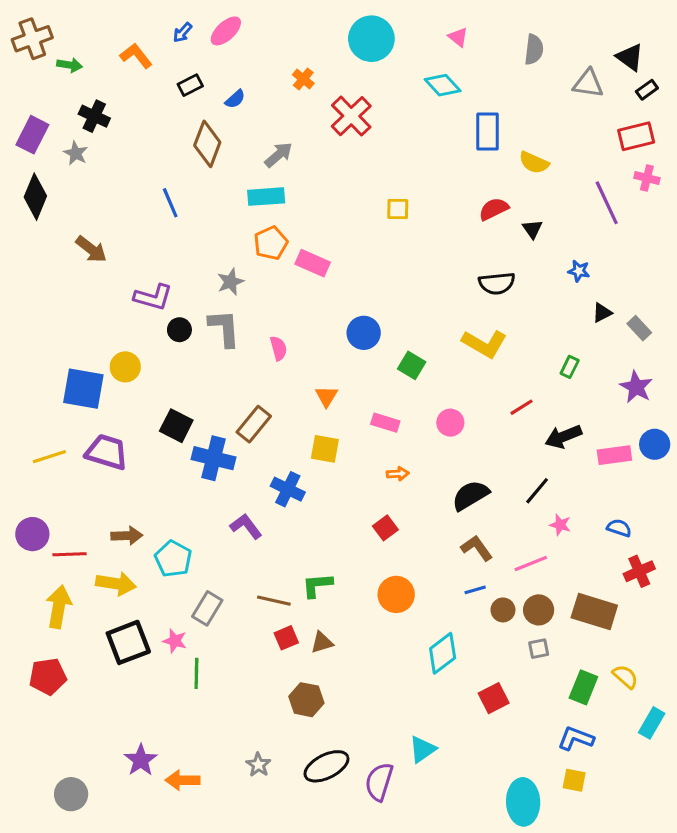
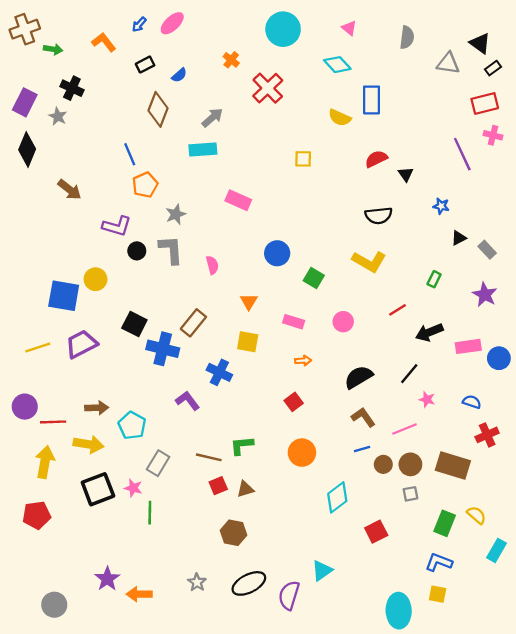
yellow semicircle: (534, 163) -> (340, 118), moved
orange pentagon: (271, 243) -> (145, 185), moved
blue circle: (655, 444) -> (499, 358), moved
purple trapezoid: (107, 452) -> (81, 344), turned -44

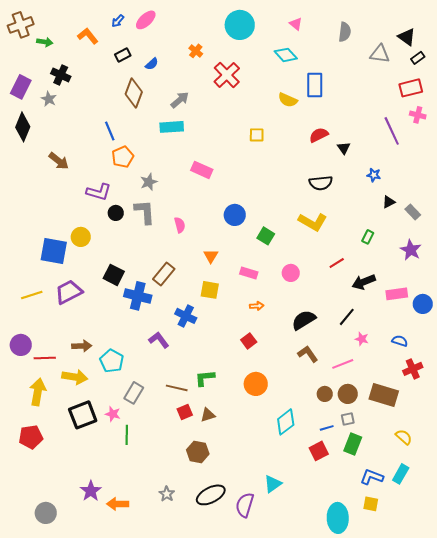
blue line: (362, 449) -> (327, 428), moved
green rectangle: (445, 523) -> (353, 444), moved
cyan rectangle: (497, 550) -> (401, 474), moved

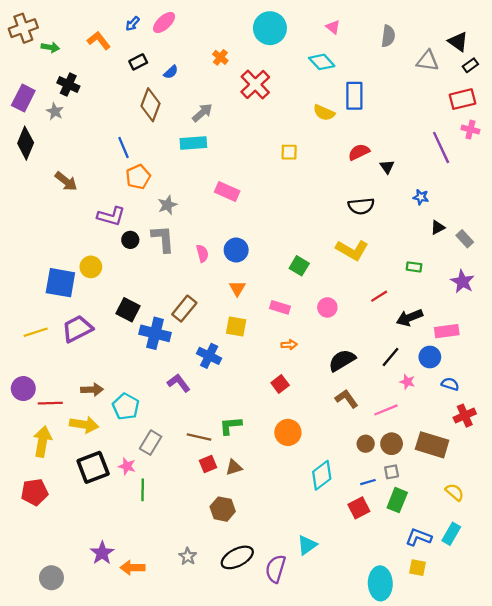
blue circle: (235, 215) -> (236, 250), moved
green rectangle: (368, 237) -> (414, 267), turned 72
blue circle: (423, 304) -> (430, 357), moved

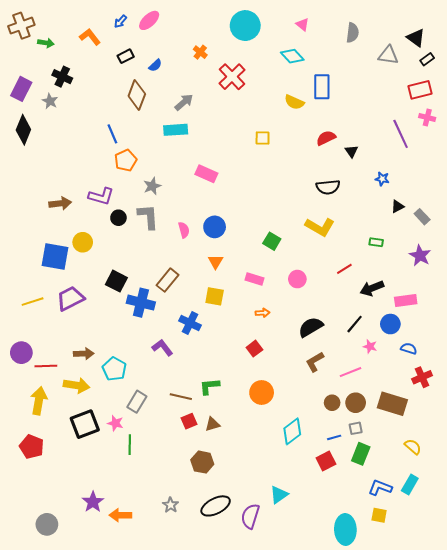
brown arrow: (66, 181) -> (60, 203), moved, turned -45
brown L-shape: (347, 399) -> (315, 362), turned -85
red pentagon: (35, 492) -> (32, 447), turned 30

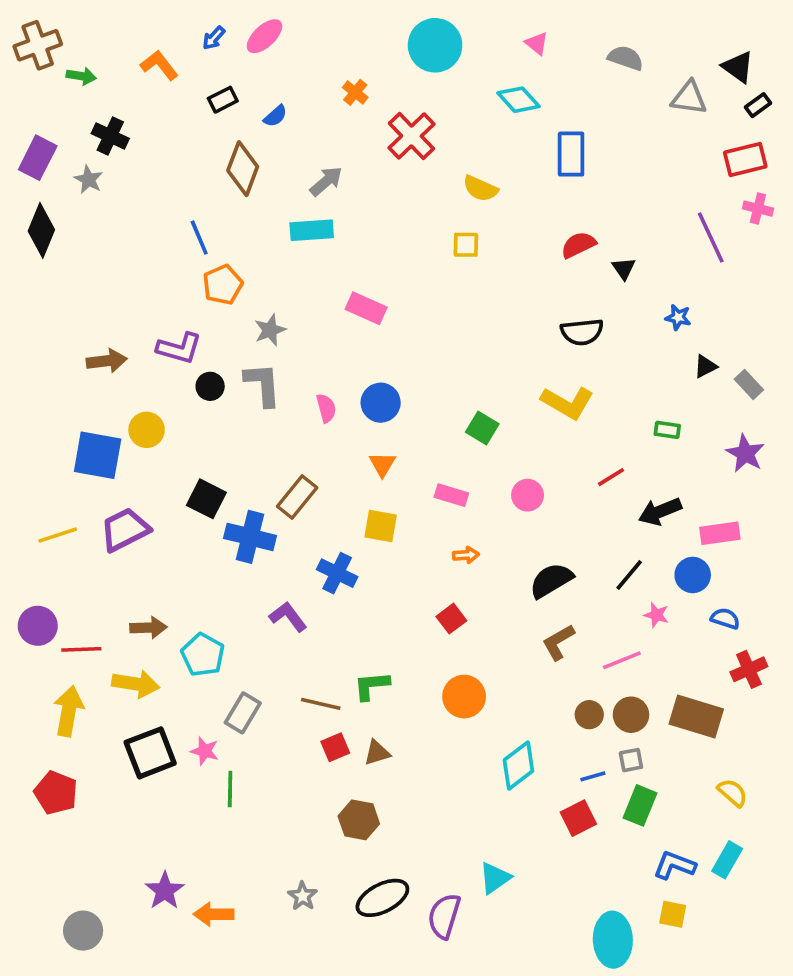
gray semicircle: (353, 33) -> (626, 58), turned -78
yellow semicircle: (294, 102) -> (480, 189), moved

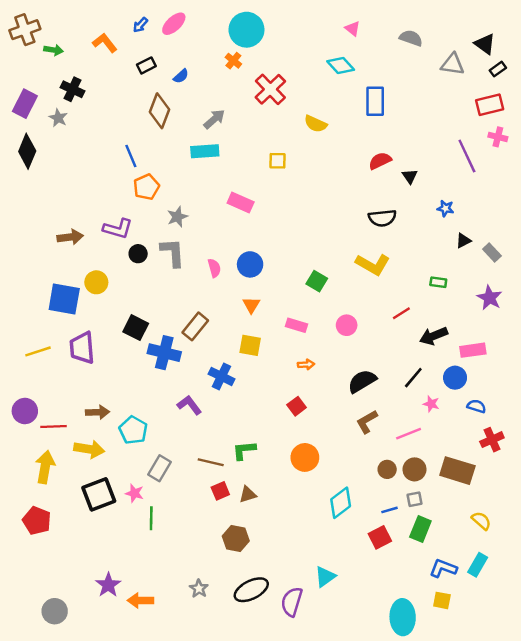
cyan circle: (435, 45) -> (246, 30), moved
yellow square: (466, 245) -> (277, 161), moved
purple trapezoid: (125, 530) -> (82, 348), turned -68

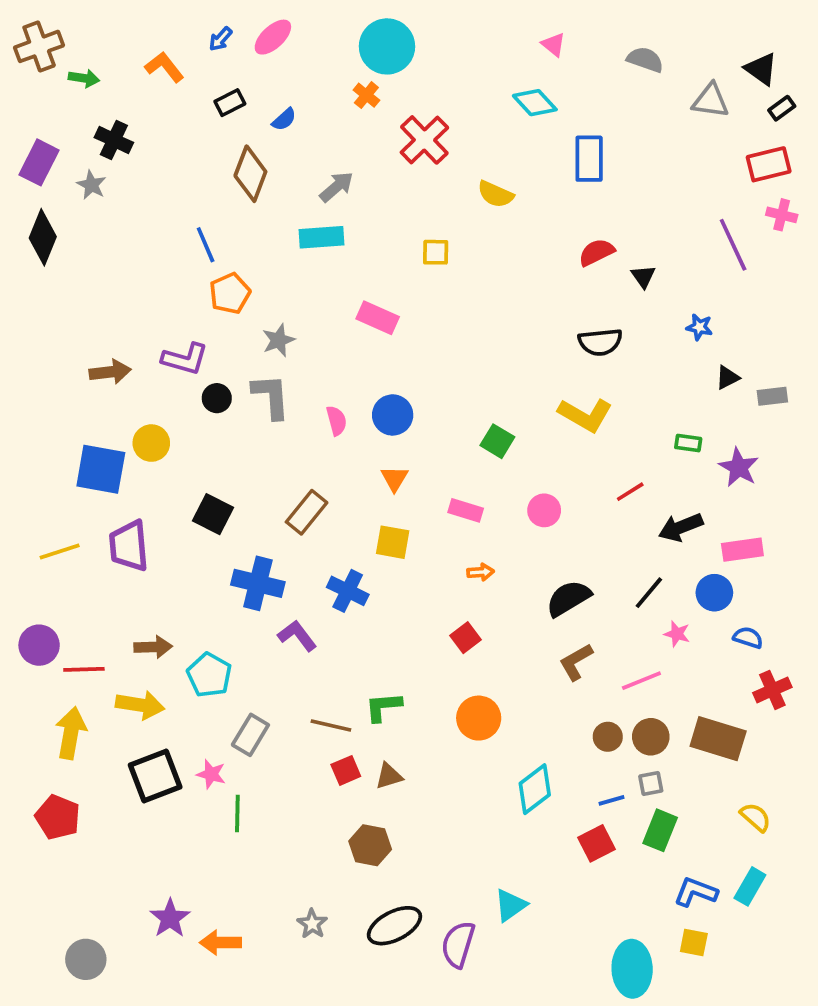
gray rectangle: (492, 253) -> (772, 396), turned -54
purple star: (490, 298) -> (739, 467), moved
blue cross: (164, 353) -> (258, 583), moved

